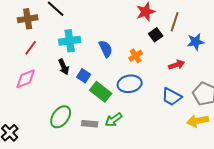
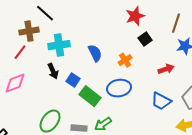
brown cross: (28, 19) -> (29, 31), moved
brown line: (175, 22) -> (176, 23), moved

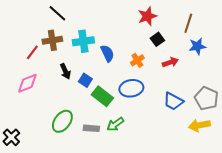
brown cross: (29, 31) -> (52, 40), moved
cyan cross: (59, 45) -> (83, 41), moved
red arrow: (166, 69) -> (170, 62), moved

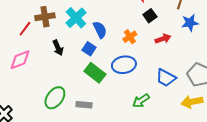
cyan cross: (83, 41) -> (76, 18), turned -35
blue square: (85, 80) -> (89, 49), moved
green arrow: (115, 124) -> (141, 101), moved

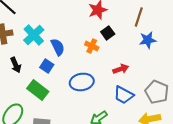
orange cross: (130, 37) -> (92, 46), moved, turned -32
red arrow: (163, 39) -> (121, 69), moved
green rectangle: (95, 73) -> (38, 90), moved

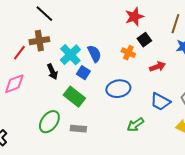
cyan cross: (34, 35) -> (70, 55), moved
red arrow: (121, 69) -> (157, 67), moved

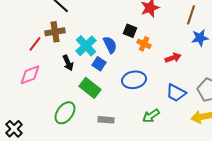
black square: (144, 40) -> (130, 31), moved, turned -32
gray rectangle: (78, 129) -> (106, 120), moved

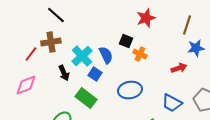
red arrow: (173, 58) -> (179, 68), moved

